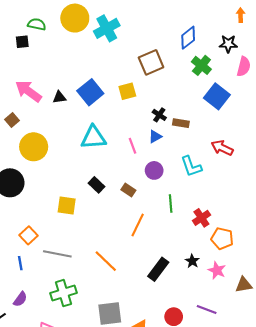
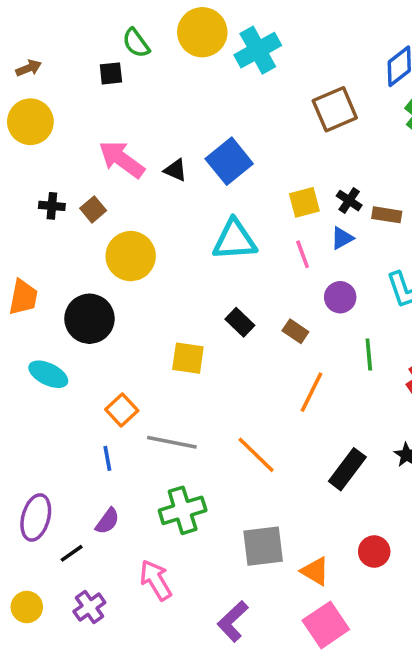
green semicircle: (37, 24) -> (136, 43), turned -138
yellow square: (127, 91) -> (304, 202), moved
black triangle: (59, 97) -> (175, 170), turned 32

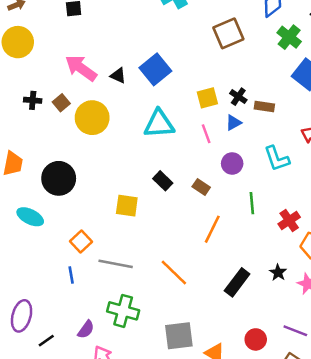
yellow circle: (131, 256) -> (92, 118), moved
green cross: (183, 510) -> (123, 311), turned 32
purple semicircle: (107, 521) -> (86, 330), moved

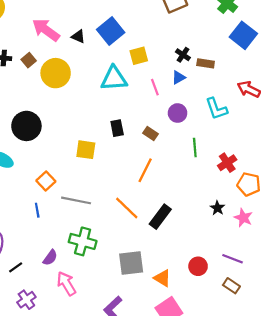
yellow square: (207, 98) -> (139, 56), moved
black rectangle: (163, 181) -> (117, 128), turned 35
orange line: (212, 229) -> (145, 170), moved
black rectangle: (237, 282) -> (160, 217), moved

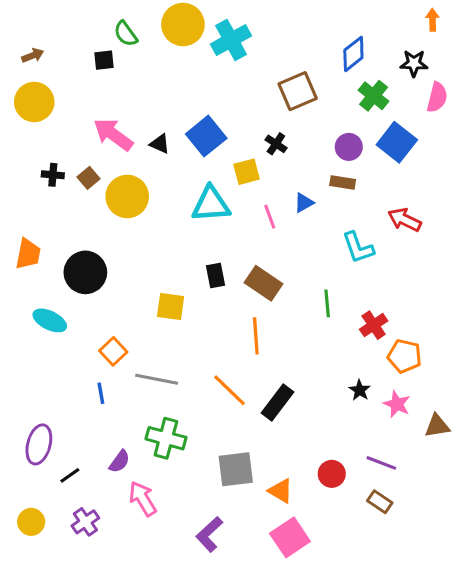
black cross: (183, 55) -> (276, 144), moved
purple circle: (178, 113) -> (349, 147), moved
brown rectangle: (151, 134) -> (264, 283), size x1.6
orange line: (145, 170) -> (256, 336), turned -30

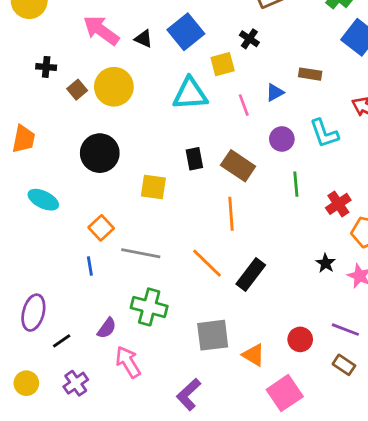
purple circle: (349, 147) -> (282, 139), moved
brown square: (88, 178) -> (77, 90), moved
black circle: (85, 272) -> (100, 153), moved
pink square: (290, 537) -> (285, 393), moved

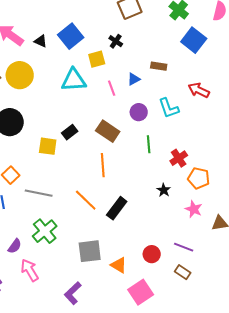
black rectangle: (194, 159) -> (70, 132), moved, turned 63
black star: (326, 263) -> (164, 190), moved
green cross: (149, 307) -> (45, 231), turned 35

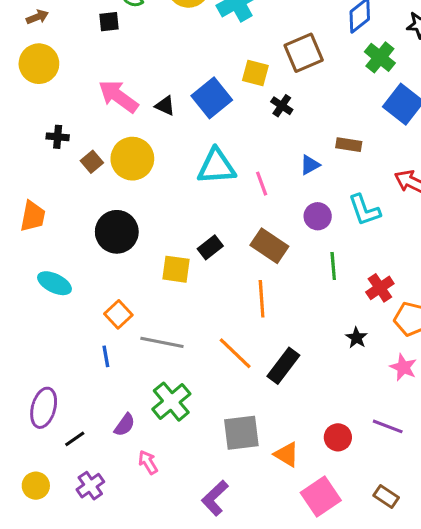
yellow square: (97, 59) -> (255, 73), moved, turned 30
pink line: (112, 88) -> (262, 184), moved
pink arrow: (30, 270) -> (148, 462), size x0.7
brown rectangle: (183, 272) -> (386, 497), moved

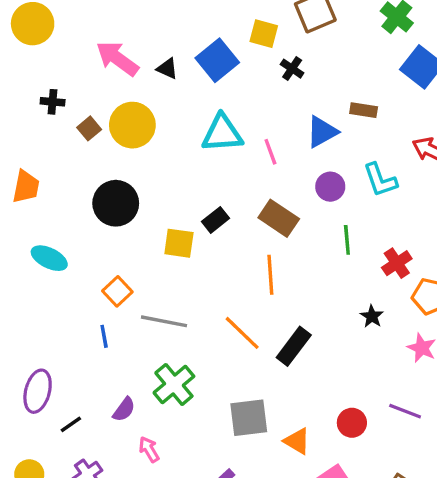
blue triangle: (310, 165) -> (322, 132), size x1.5

